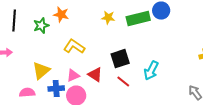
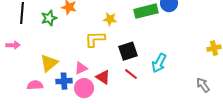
yellow star: (108, 18) -> (110, 19), moved
yellow L-shape: (74, 47) -> (95, 39), moved, turned -35
red triangle: (95, 75) -> (103, 77), moved

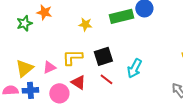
yellow L-shape: (95, 39) -> (72, 57), moved
pink triangle: (81, 68) -> (49, 67), moved
blue cross: (64, 81) -> (30, 90), moved

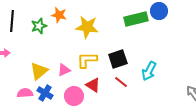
yellow star: (85, 24) -> (87, 27), moved, size x1.6
blue cross: (30, 90) -> (45, 93), turned 35

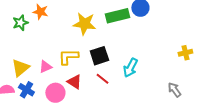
yellow star: (87, 27) -> (84, 24), moved

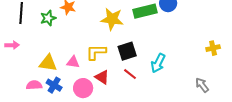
pink triangle: (45, 67) -> (73, 62), turned 32
yellow triangle: (20, 68) -> (48, 63), turned 48

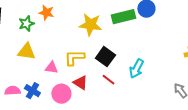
black square: (127, 51) -> (105, 57), turned -36
yellow triangle: (48, 63) -> (26, 52), moved

